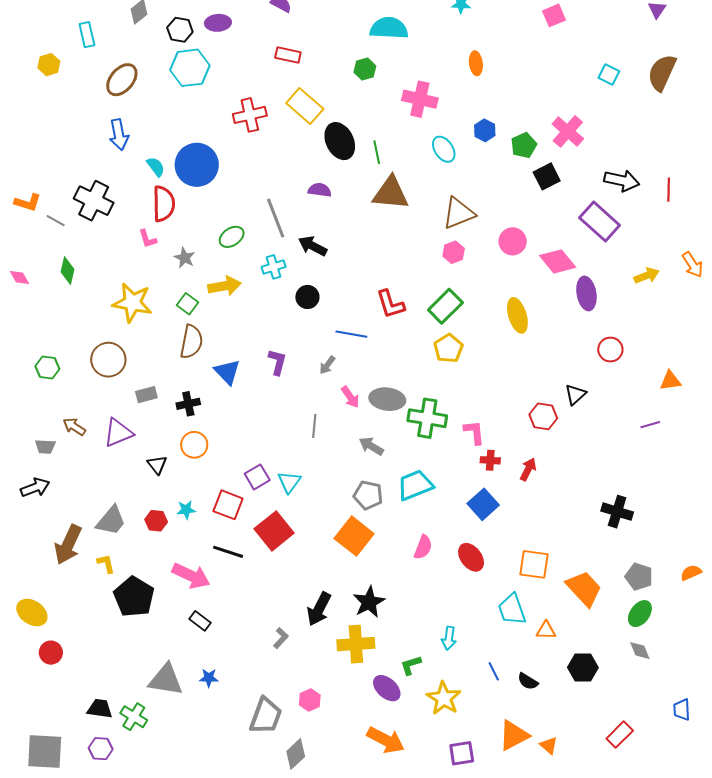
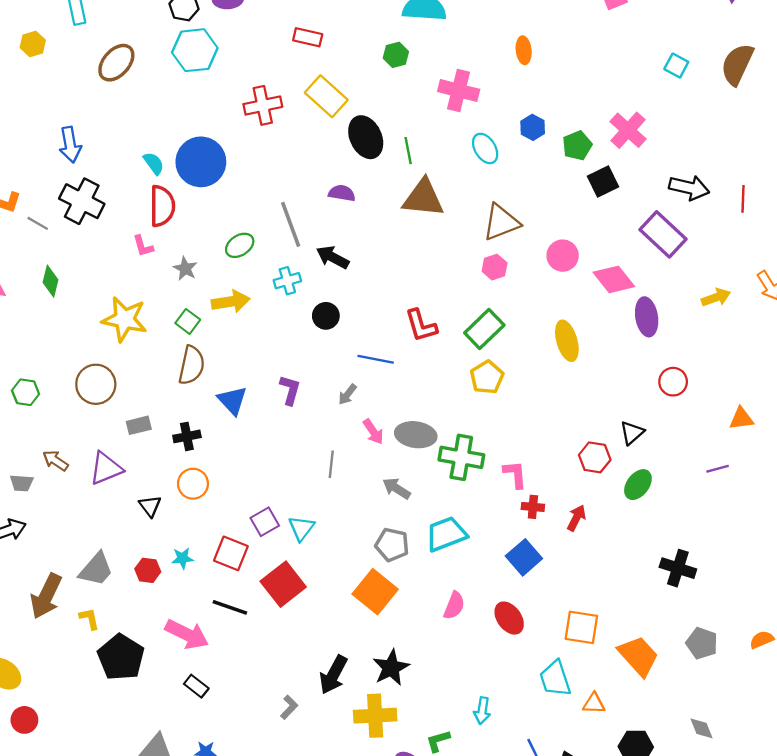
blue arrow: (119, 135) -> (70, 145), moved
green ellipse: (640, 614) -> (638, 485), moved

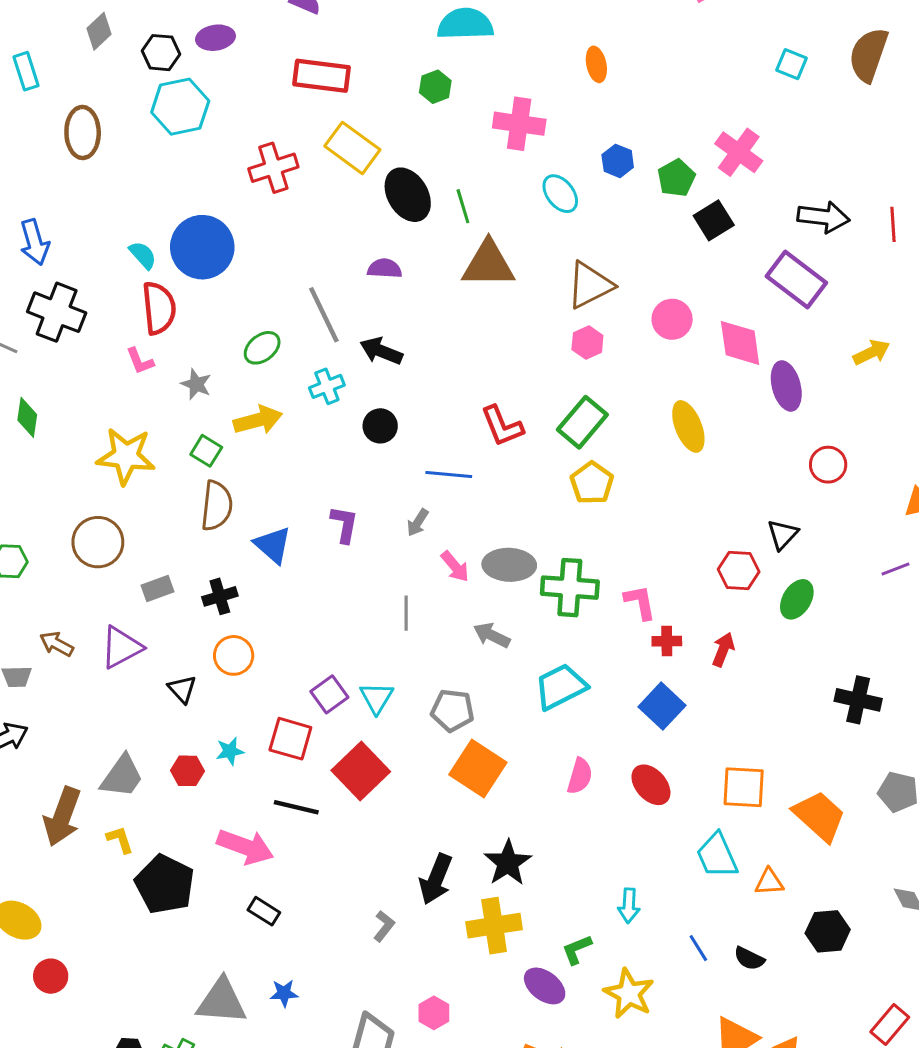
red rectangle: (308, 37) -> (321, 76), size x1.5
brown ellipse: (116, 63) -> (83, 132), turned -36
pink diamond: (614, 279) -> (740, 343), turned 36
gray pentagon: (392, 545) -> (452, 710), moved

